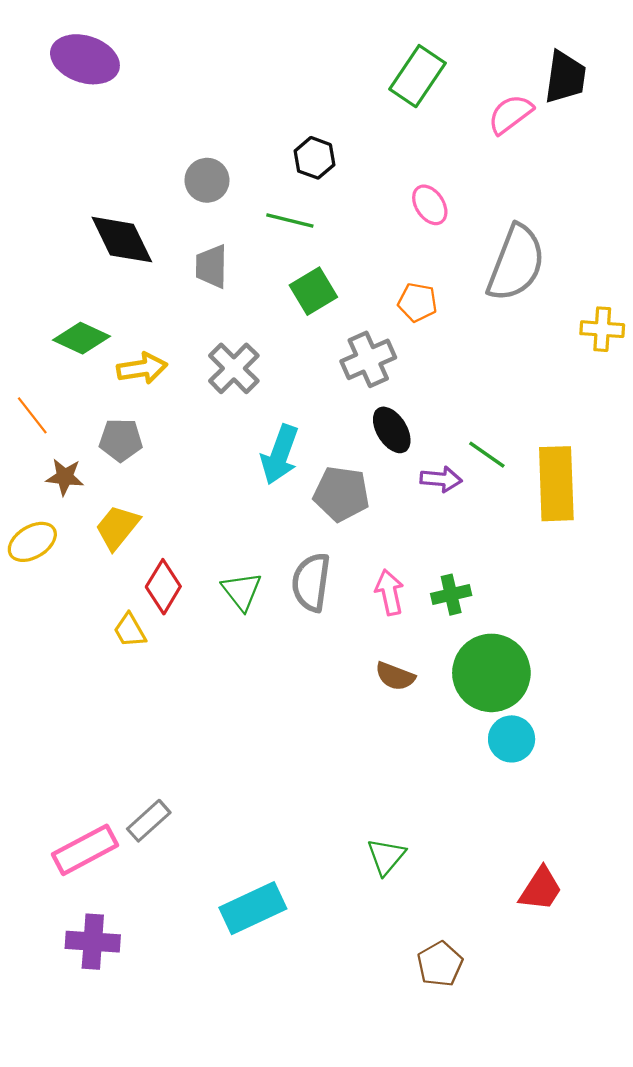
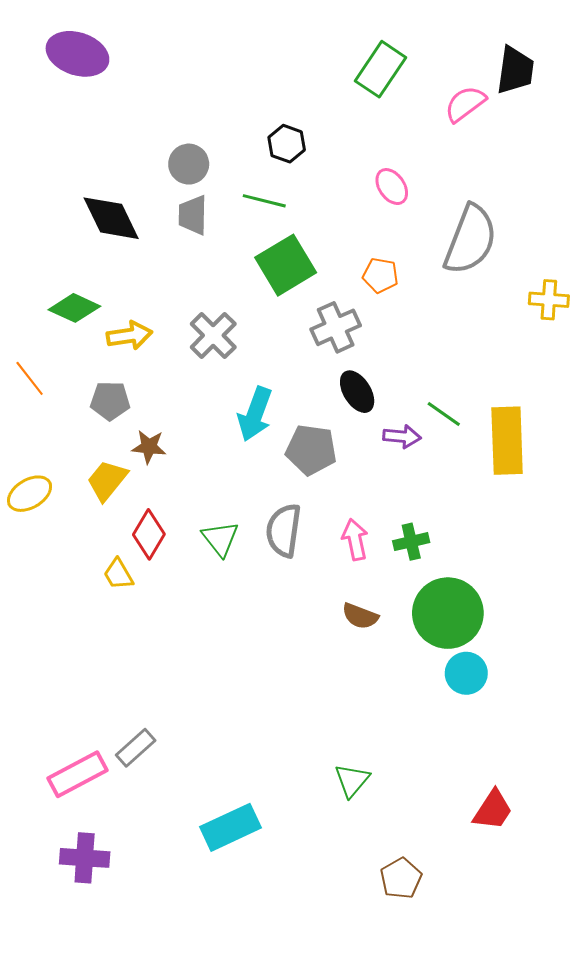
gray trapezoid: (211, 266) -> (193, 215), moved
green square: (313, 291) -> (286, 265), size x1.4
brown star: (65, 477) -> (149, 447), moved

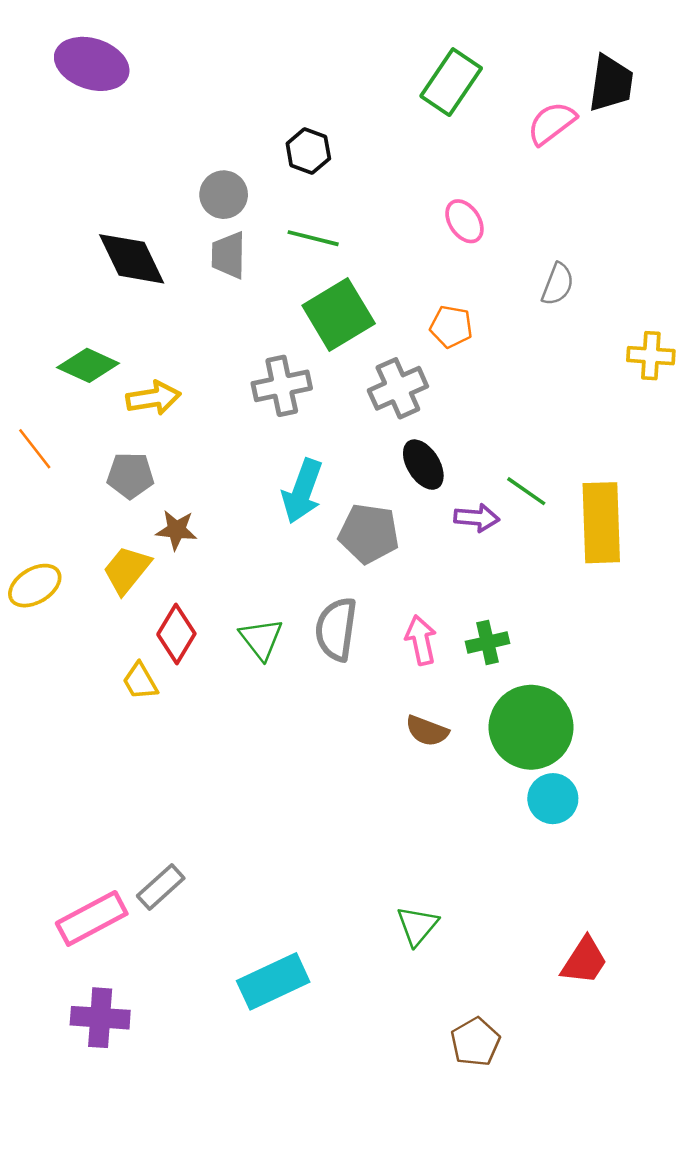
black hexagon: (287, 144) -> (308, 151), moved
gray semicircle: (470, 240) -> (558, 284), size x0.5
gray cross: (213, 335) -> (282, 386), moved, turned 33

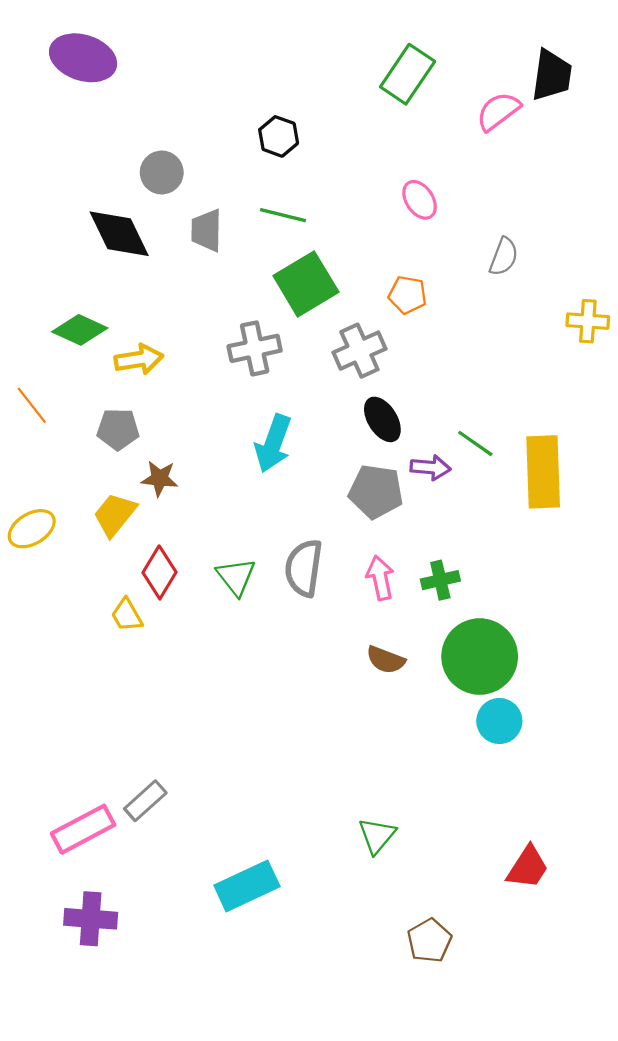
gray circle: (224, 195) -> (162, 173), moved
gray pentagon: (369, 534) -> (376, 492), moved

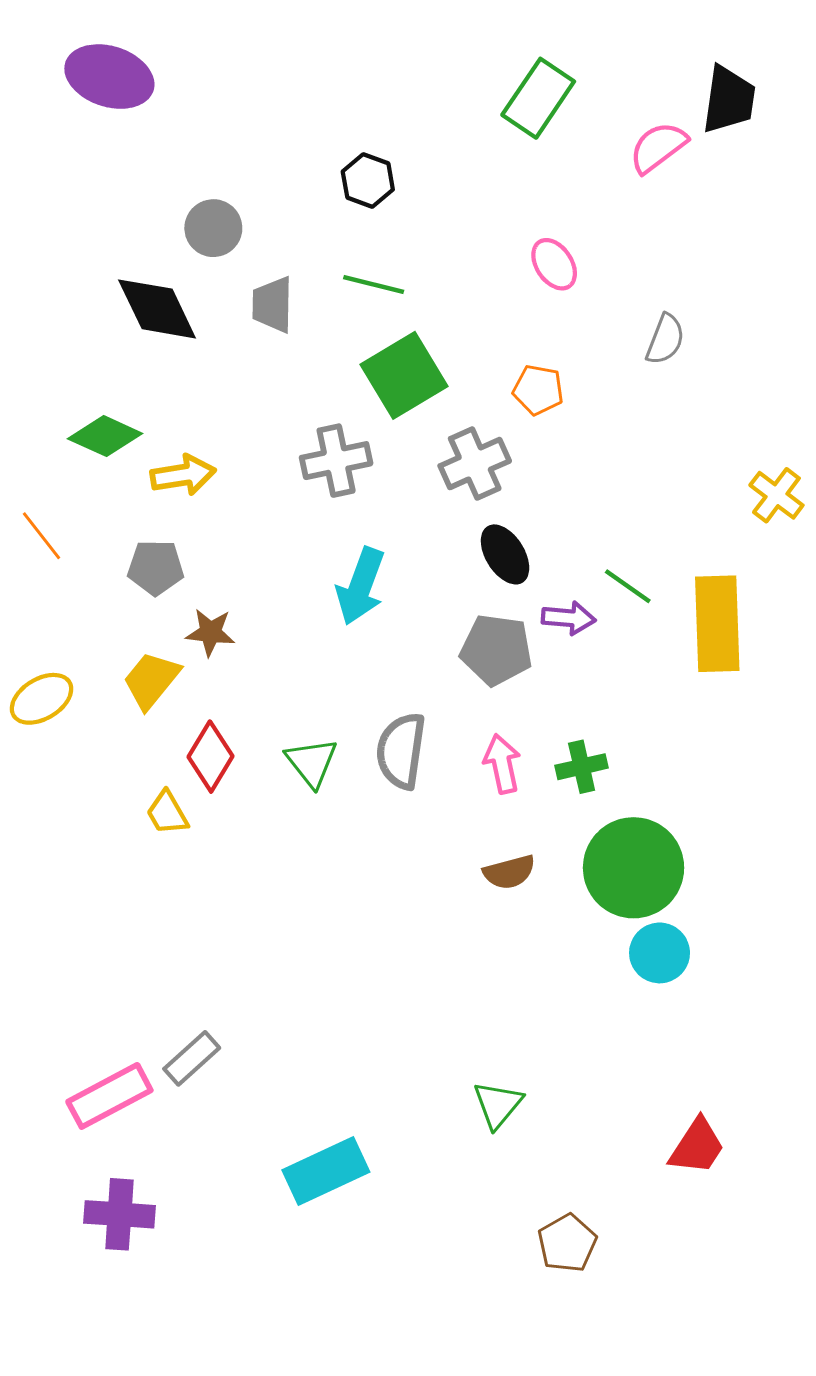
yellow cross: (588, 321) -> (776, 495), moved, turned 33
brown semicircle: (386, 660) -> (509, 872), turned -36

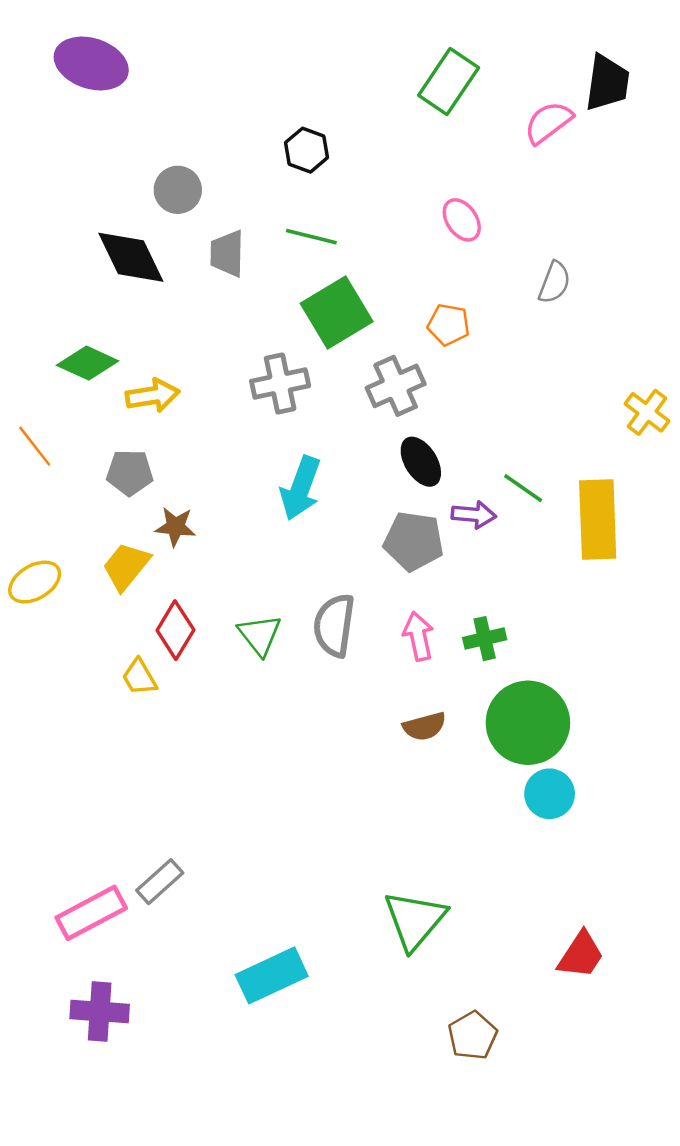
green triangle: (498, 1105) -> (415, 920), size x1.5

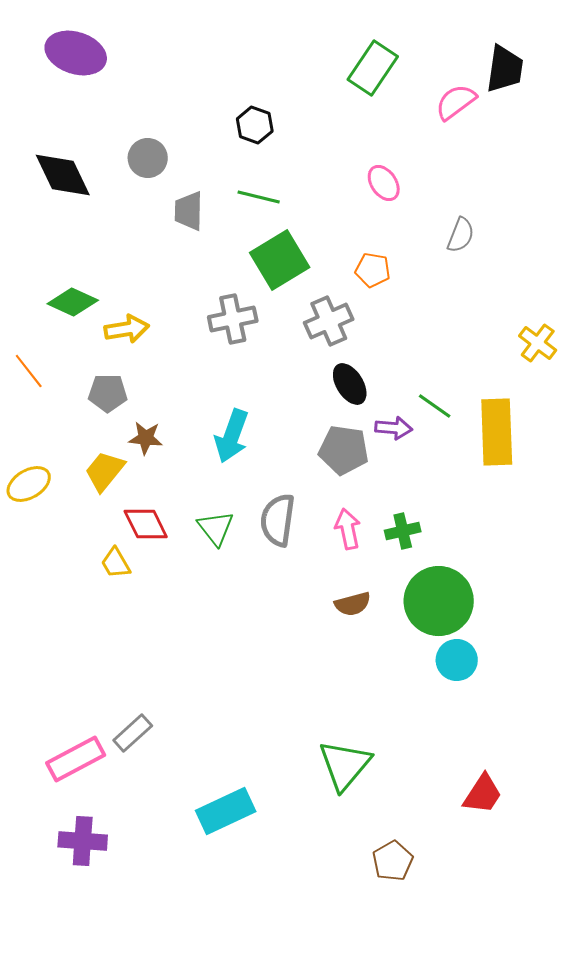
black diamond: (131, 257) -> (63, 175), moved
cyan arrow: (301, 488) -> (232, 436), moved
red diamond: (175, 630) -> (146, 524), turned -57

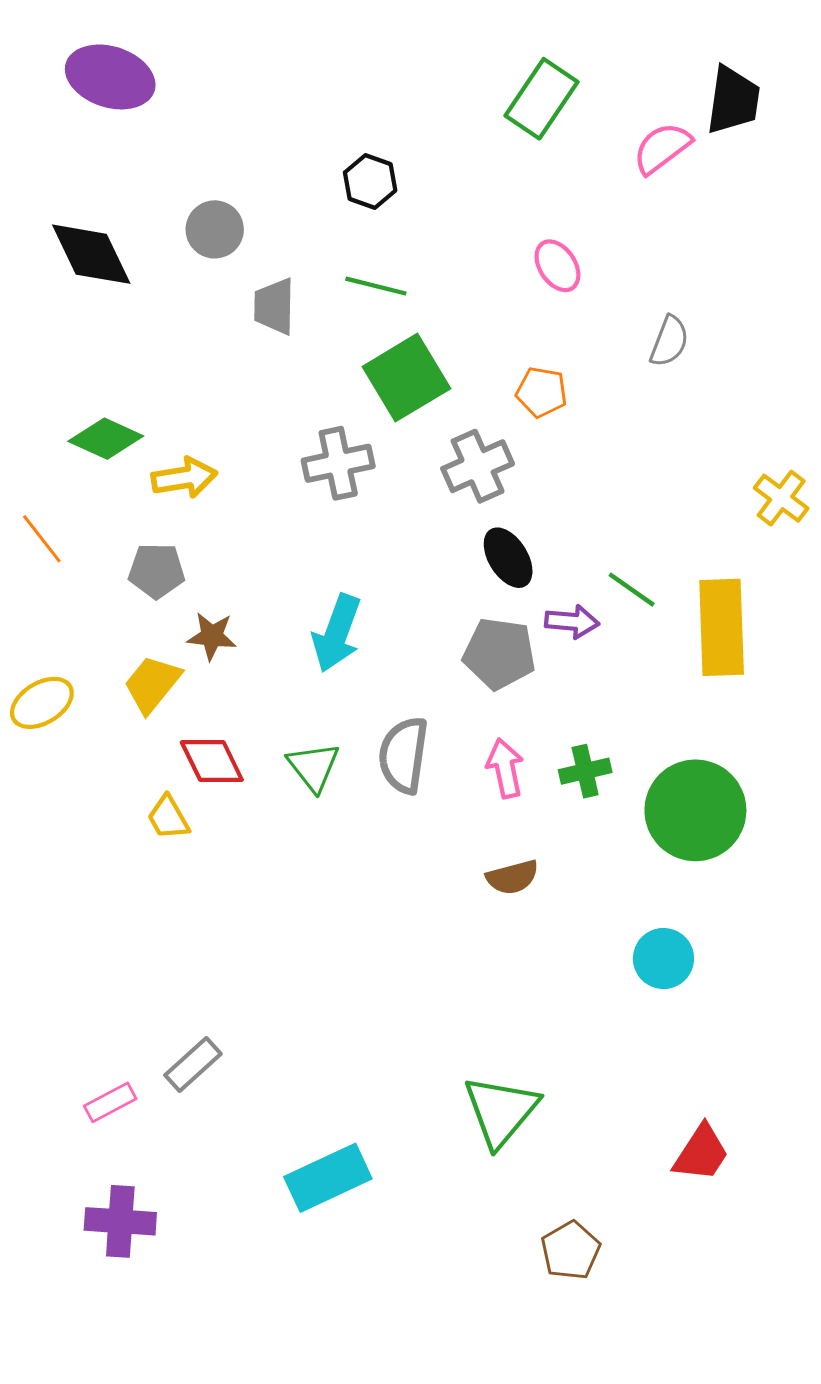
green circle: (439, 601) -> (695, 810), moved
pink rectangle: (76, 759) -> (110, 1102), size x0.6

